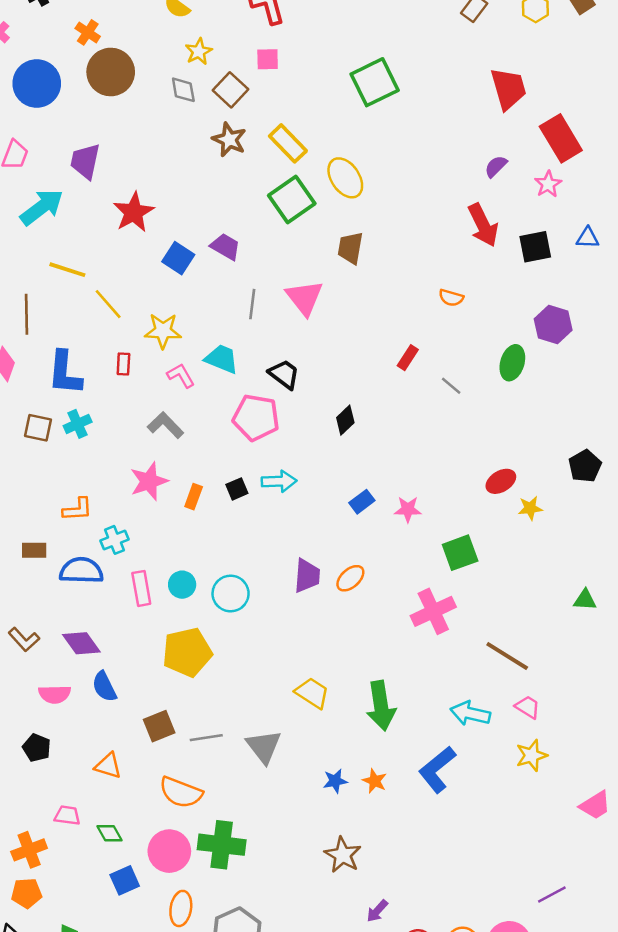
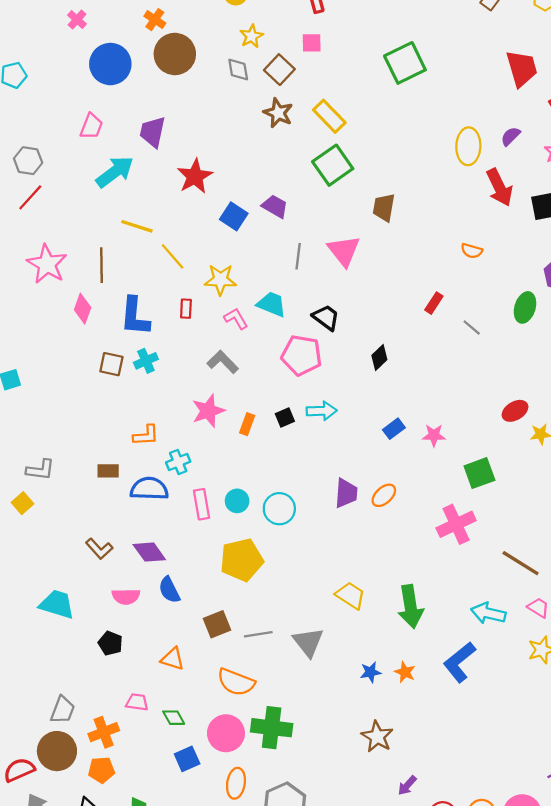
yellow ellipse: (345, 178) -> (468, 146), moved, turned 36

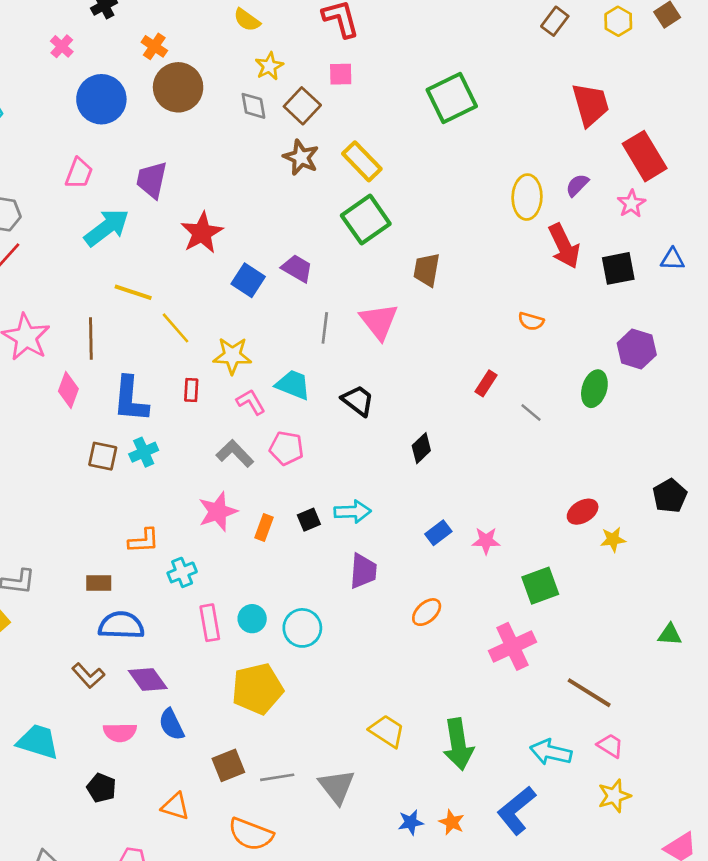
pink pentagon: (302, 355) -> (286, 448), moved, size x0.7
blue semicircle: (149, 489) -> (121, 625), moved
purple trapezoid: (346, 493) -> (363, 571), moved

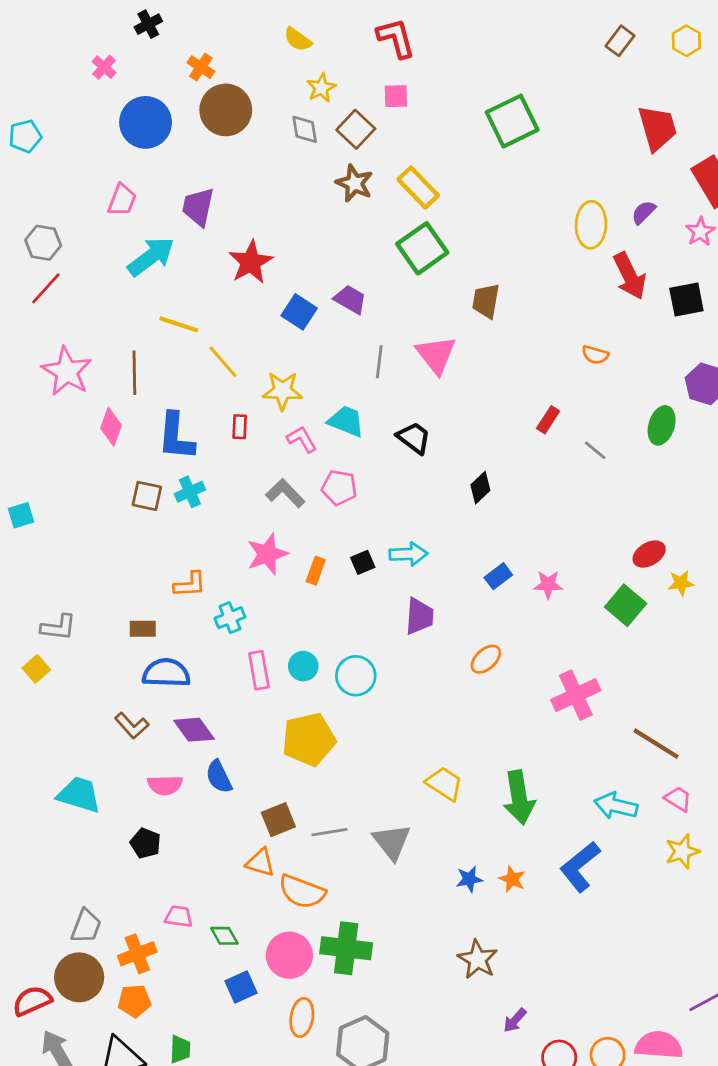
green square: (540, 586) -> (626, 605), moved, turned -30
orange triangle: (175, 806) -> (260, 863), moved

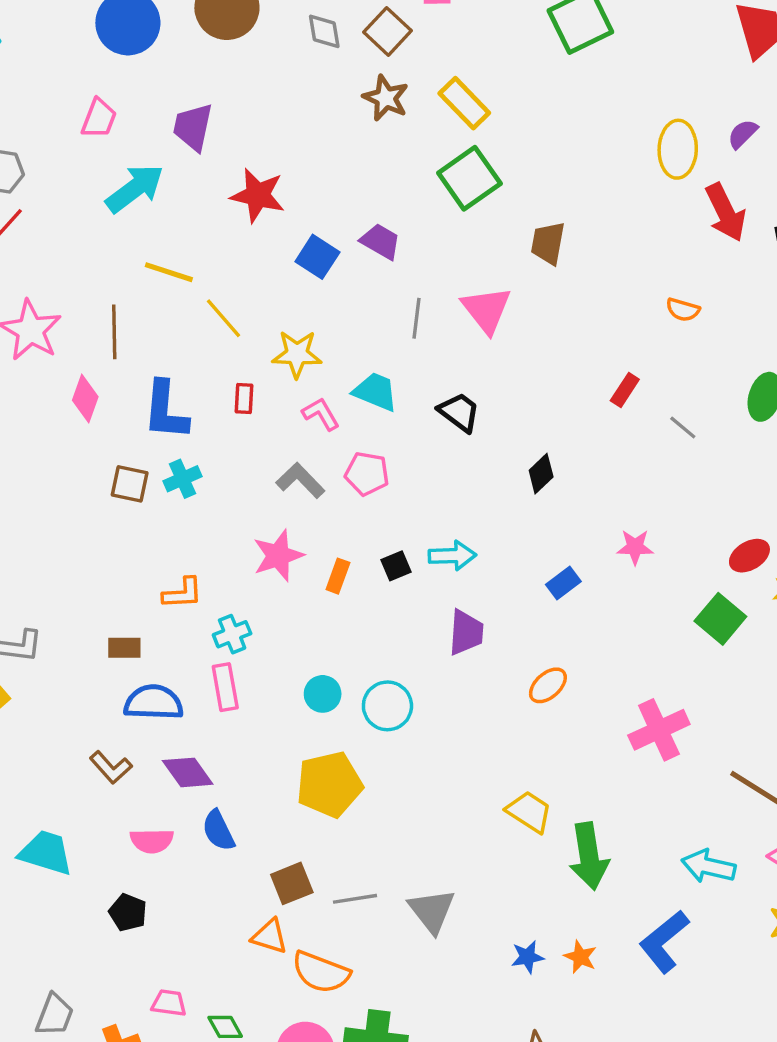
red star: (251, 262) -> (258, 195), turned -30
pink star: (548, 584) -> (635, 547), moved
pink rectangle: (259, 670) -> (225, 687), moved
yellow trapezoid: (444, 784) -> (529, 812), moved

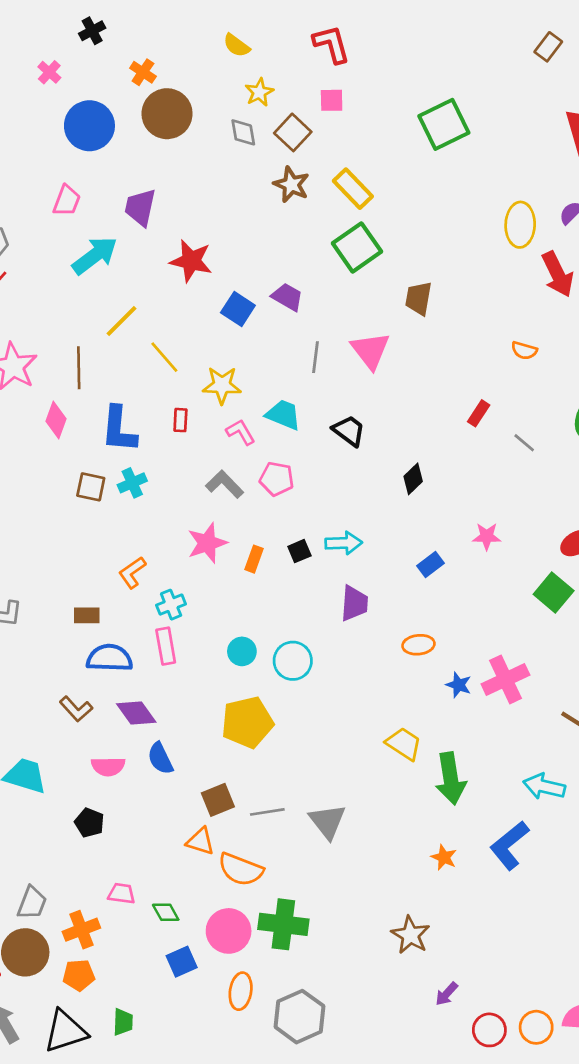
yellow line: (169, 272) -> (122, 321), turned -63
orange L-shape: (183, 593) -> (132, 572), turned 148
orange ellipse: (548, 685) -> (418, 645), turned 36
blue star: (527, 957) -> (459, 685), moved, turned 30

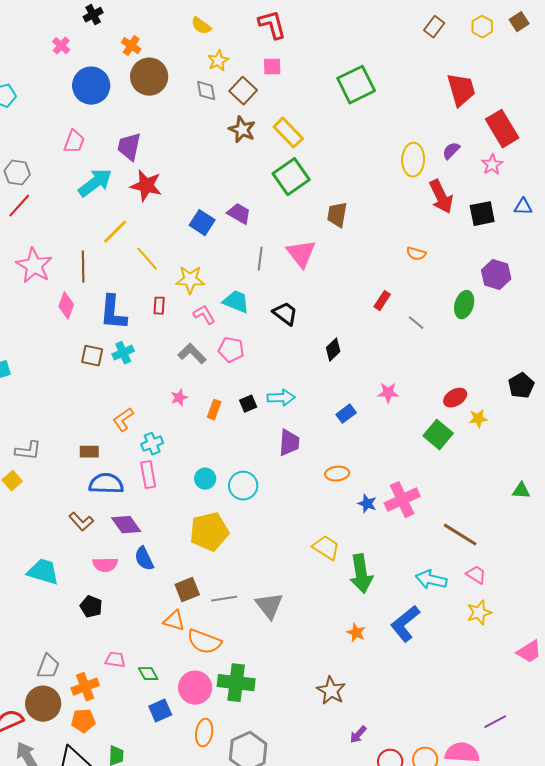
red star: (191, 261) -> (146, 186), moved
pink star: (207, 543) -> (179, 398), size x0.6

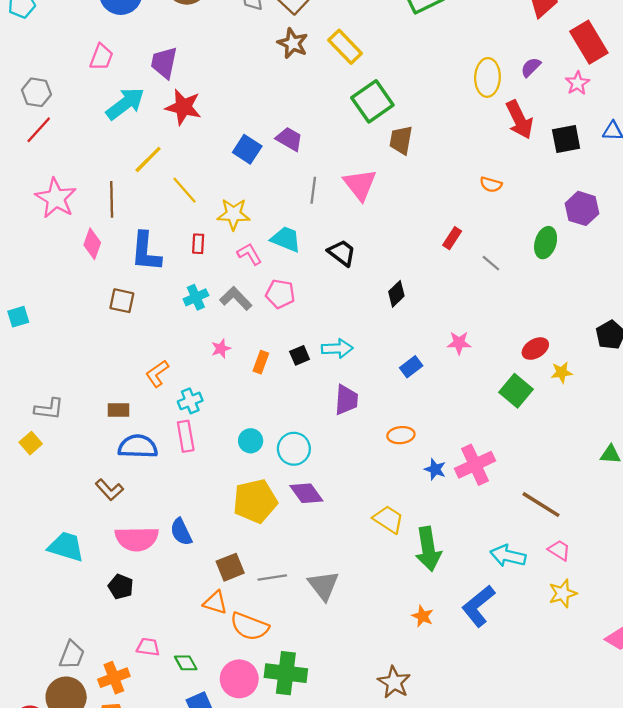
green square: (291, 177) -> (372, 101), moved
cyan cross: (123, 353) -> (196, 297), moved
purple diamond: (126, 525) -> (306, 493), moved
pink semicircle: (105, 565) -> (137, 539), size x1.5

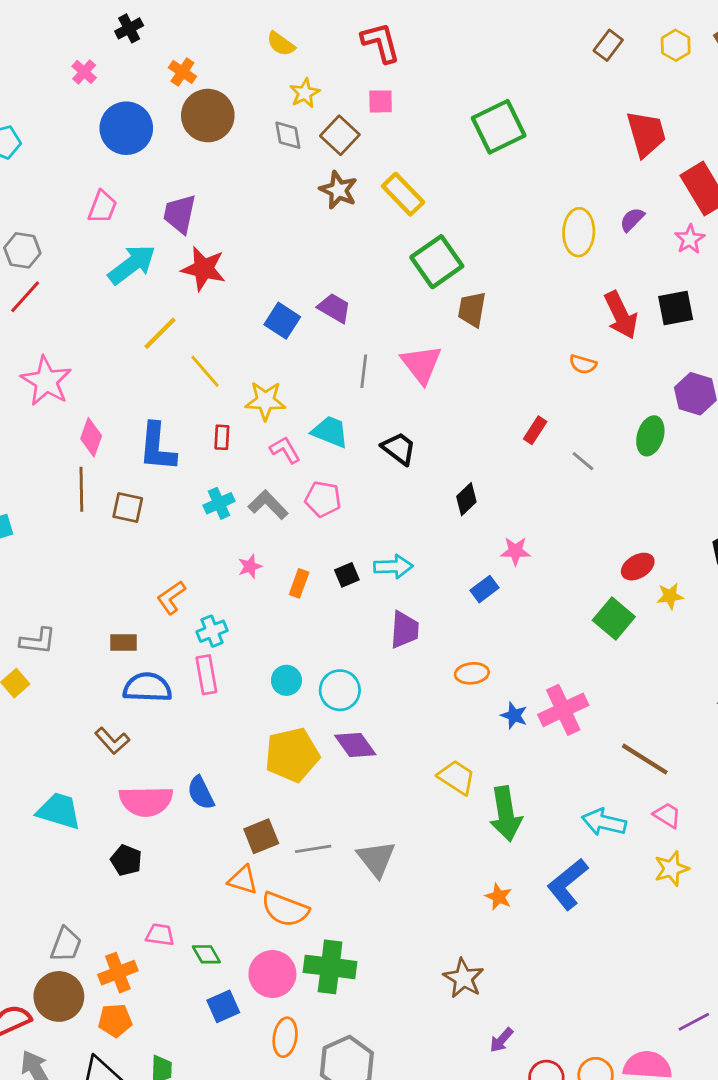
red arrow: (519, 120) -> (621, 315), moved
brown line: (112, 199) -> (81, 489), moved
pink star: (459, 343) -> (515, 551), moved

